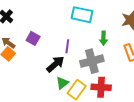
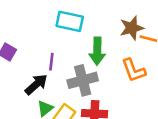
green arrow: (103, 38) -> (97, 51), size x1.5

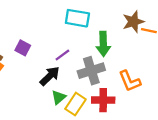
purple line: (51, 62) -> (62, 55), turned 49
orange L-shape: (134, 70) -> (130, 81), moved

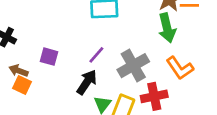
green arrow: (103, 44) -> (167, 28), moved

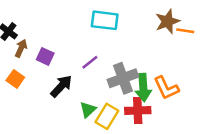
green arrow: (167, 28) -> (143, 88), moved
brown arrow: (19, 71) -> (21, 48), moved, turned 84
black arrow: (87, 82) -> (61, 86), moved

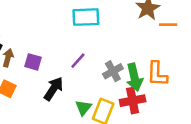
orange line: (185, 31) -> (168, 25), moved
gray cross: (123, 78) -> (113, 71), size x0.7
orange L-shape: (166, 88) -> (157, 74), turned 36

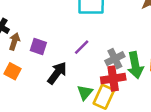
red cross: (133, 101) -> (113, 79), moved

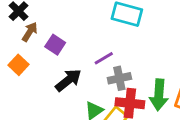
gray cross: (115, 59) -> (119, 78), moved

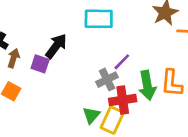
purple line: (104, 58) -> (122, 62), moved
black arrow: (68, 80) -> (56, 46), moved

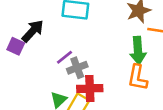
purple line: (122, 62) -> (64, 57), moved
green arrow: (147, 85) -> (138, 51), moved

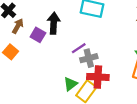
black arrow: (33, 31) -> (54, 23), turned -45

